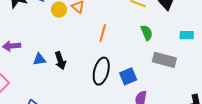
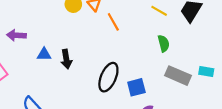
orange line: (103, 33) -> (113, 22), moved, turned -54
cyan rectangle: (187, 35) -> (206, 71), moved

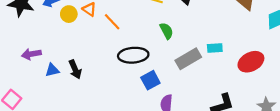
purple arrow: (16, 35) -> (31, 54), moved
gray rectangle: (178, 76) -> (188, 59), turned -40
black ellipse: (108, 77) -> (133, 55), moved, turned 76

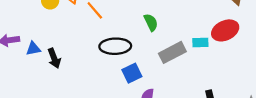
red ellipse: (251, 62) -> (225, 30), moved
blue triangle: (52, 70) -> (33, 49), moved

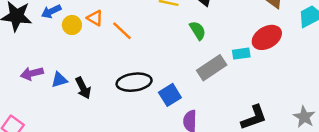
green semicircle: (151, 22) -> (198, 30), moved
black ellipse: (115, 46) -> (134, 82), moved

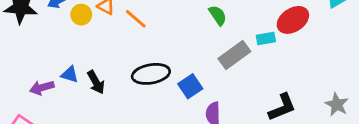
purple arrow: (32, 73) -> (42, 88), moved
blue triangle: (59, 80) -> (70, 74), turned 36

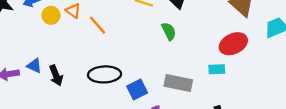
cyan rectangle: (266, 38) -> (217, 69), moved
gray rectangle: (234, 55) -> (178, 83), moved, turned 40

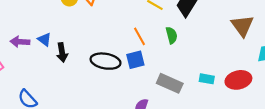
orange line: (98, 25) -> (139, 36), moved
red ellipse: (233, 44) -> (238, 80), moved
blue square: (137, 90) -> (135, 60), moved

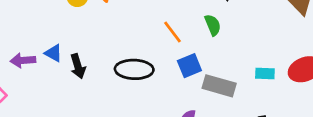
blue square: (135, 60) -> (189, 66), moved

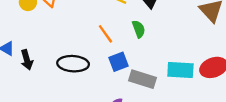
cyan rectangle: (265, 74) -> (180, 70), size x1.6

